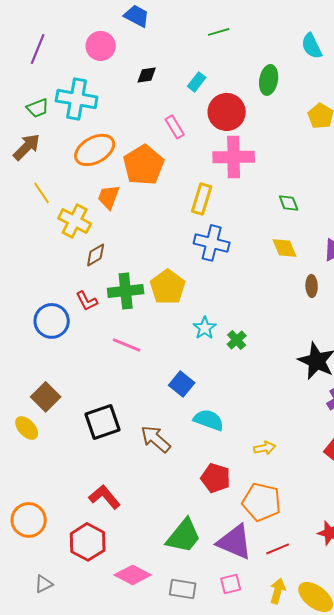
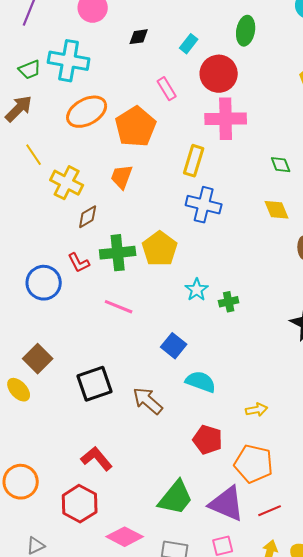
green ellipse: (269, 80) -> (246, 31), moved
orange trapezoid: (109, 197) -> (122, 177), moved
green cross: (237, 340) -> (229, 302), turned 30

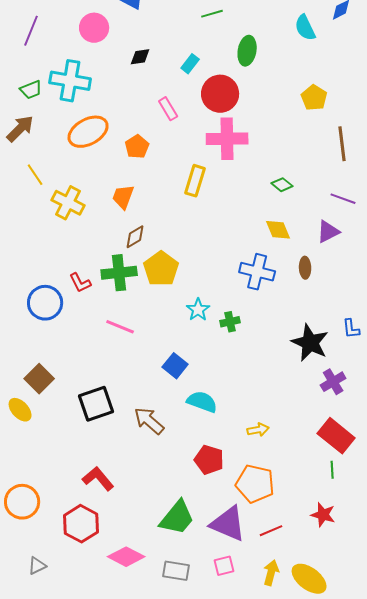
orange pentagon: (136, 127) -> (137, 147), size x0.6
green diamond: (281, 165) -> (282, 185), turned -30
blue cross: (204, 205) -> (257, 272), moved
brown diamond: (88, 217) -> (135, 237), moved

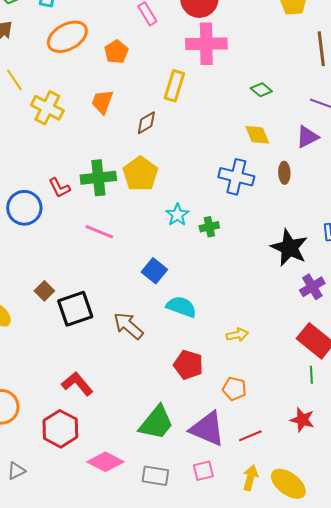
brown diamond: (135, 237) -> (146, 123), moved
brown square: (39, 379) -> (44, 291), moved, size x0.7
orange pentagon: (255, 484) -> (234, 389), size x0.6

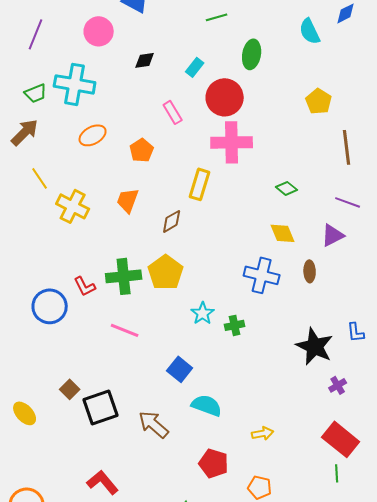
orange ellipse: (67, 37) -> (93, 135), size x0.7
purple cross: (312, 287) -> (338, 385), size x0.7

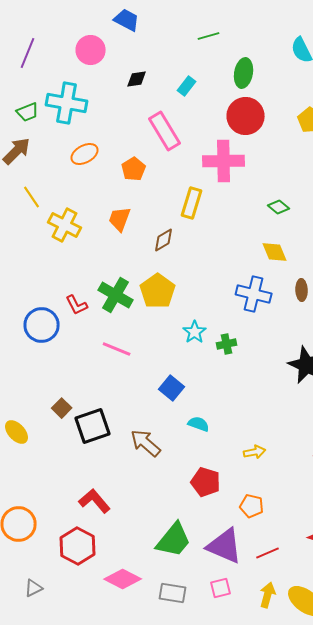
red circle: (225, 97) -> (246, 116), moved
pink rectangle: (173, 112) -> (165, 131), size x1.6
green cross: (124, 276) -> (116, 295), turned 36
cyan semicircle: (207, 405) -> (199, 424), size x0.7

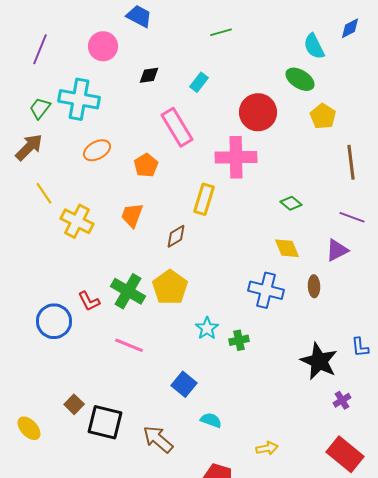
green ellipse: (244, 73) -> (300, 79), moved, turned -68
green trapezoid: (28, 112) -> (40, 108), turned 150
black square: (93, 426) -> (105, 422), turned 33

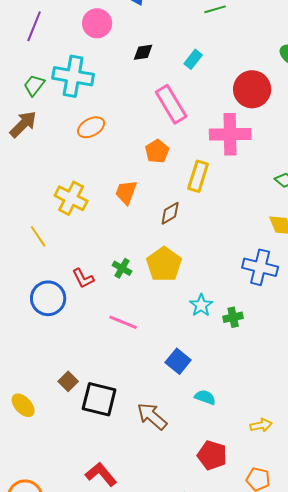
orange pentagon: (146, 165) -> (157, 151), moved
yellow line: (44, 193) -> (38, 236), moved
green cross: (128, 291) -> (122, 268), size x0.6

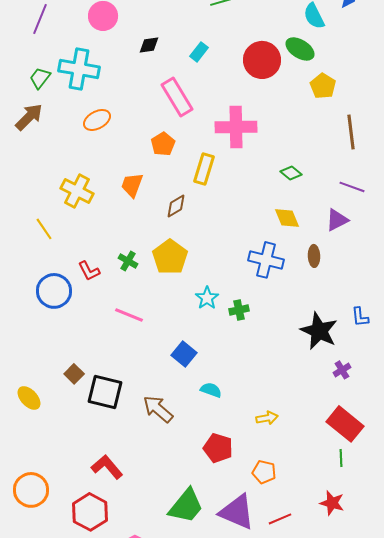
red circle: (252, 89) -> (262, 60), moved

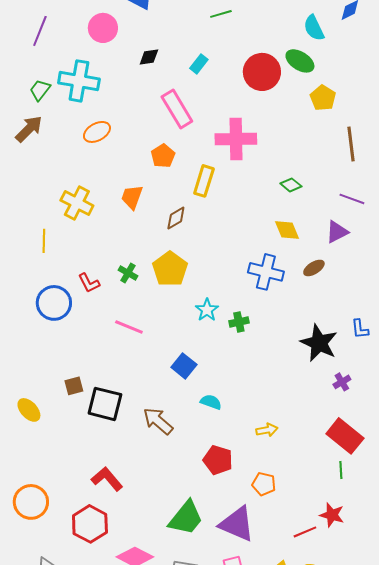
yellow line: (44, 229) -> (44, 241), turned 35
brown ellipse: (314, 256) -> (314, 268), turned 60
brown square: (74, 374) -> (74, 386), turned 30
red line: (280, 519) -> (305, 532), moved

